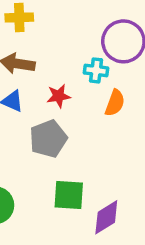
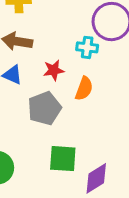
orange semicircle: (115, 103) -> (84, 89), moved

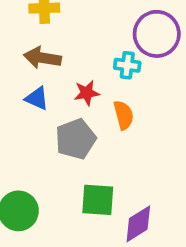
orange semicircle: (84, 89) -> (124, 115), turned -35

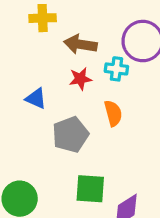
brown arrow: (42, 58) -> (80, 44), moved
red star: (87, 93) -> (80, 79), moved

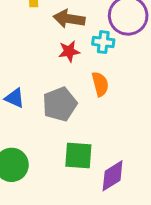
blue triangle: (36, 98) -> (15, 98), moved

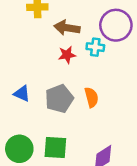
orange semicircle: (100, 84) -> (91, 97), moved
green square: (78, 156) -> (55, 148), moved

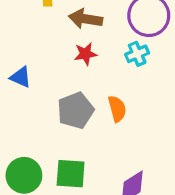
cyan cross: (95, 47) -> (137, 54), moved, turned -30
blue triangle: (22, 93) -> (21, 77), moved

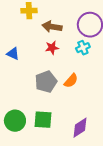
blue triangle: (21, 77) -> (13, 54), moved
orange semicircle: (117, 109) -> (71, 81), turned 56

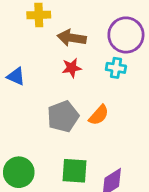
cyan cross: (83, 48) -> (116, 68), turned 32
green square: (43, 120) -> (74, 171), moved

